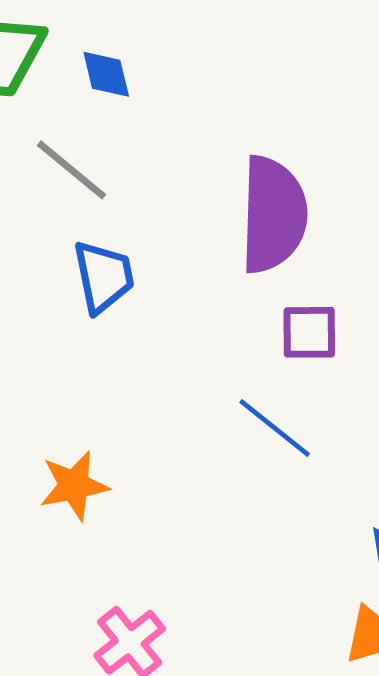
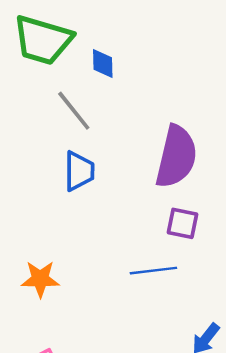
blue line: (275, 428) -> (153, 271), turned -57

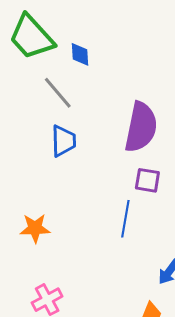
green trapezoid: (43, 40) -> (31, 37), turned 33
blue line: (153, 271) -> (125, 219), turned -72

